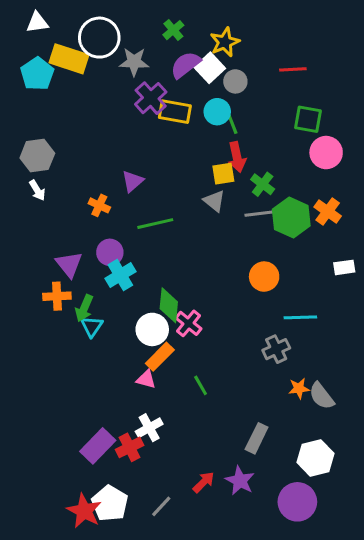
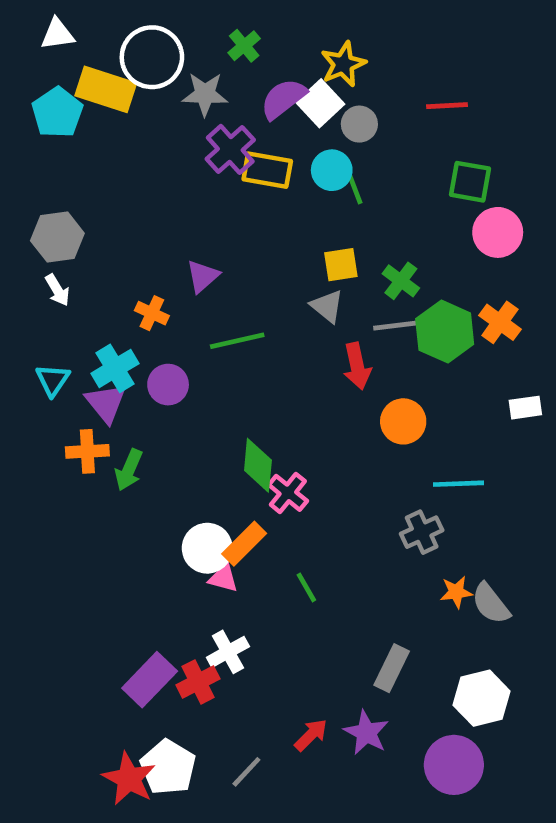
green cross: (173, 30) -> (244, 46), moved
red arrow: (237, 157) -> (357, 366), moved
cyan cross: (120, 275) -> (115, 368), moved
cyan triangle: (92, 326) -> (53, 380), moved
white circle: (152, 329) -> (207, 548), moved

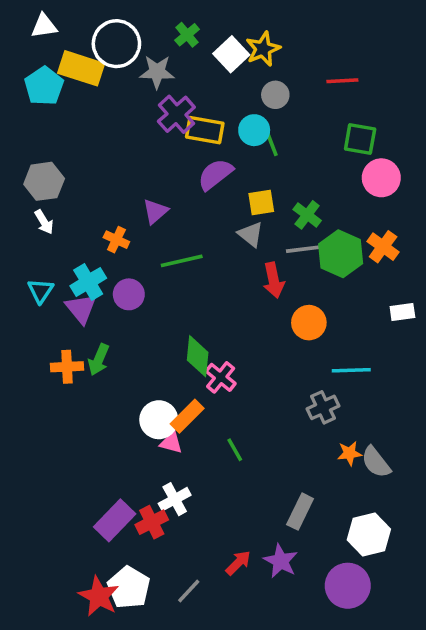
purple semicircle: (283, 99) -> (215, 174), moved
white square: (320, 103) -> (231, 54), moved
orange cross: (87, 451) -> (67, 367), moved

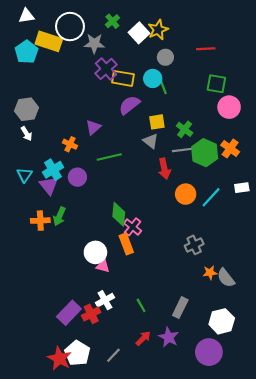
cyan line: (351, 370) -> (211, 197), moved, turned -45
orange rectangle: (187, 416) -> (126, 244), moved, turned -66
green line: (235, 450) -> (141, 305), moved

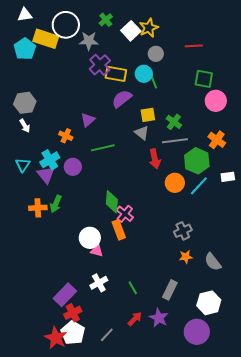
green hexagon: (205, 153) -> (197, 161), moved
orange star: (210, 273) -> (186, 257), moved
red cross: (91, 314) -> (73, 313), moved

